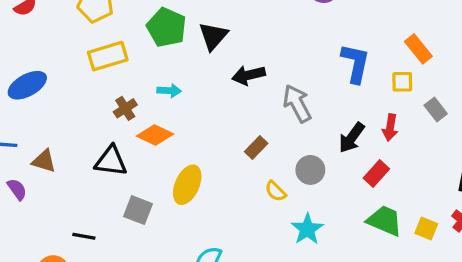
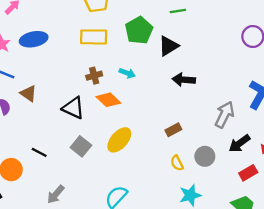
gray arrow: (297, 104) -> (225, 115), moved, turned 36

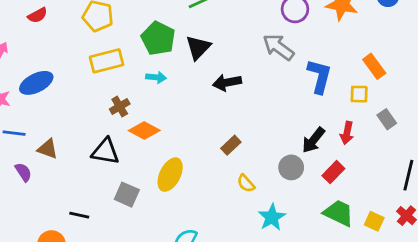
cyan arrow: (127, 73) -> (156, 77), moved
gray arrow: (225, 115) -> (278, 47), moved, turned -64
gray circle: (205, 156) -> (291, 167), moved

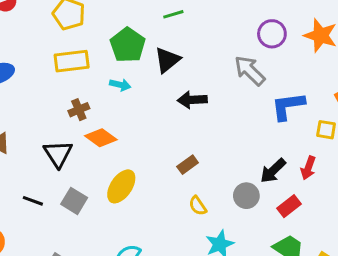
blue L-shape: (319, 76) -> (288, 106), turned -120
black triangle: (105, 151) -> (58, 154), turned 40
black line: (79, 215) -> (33, 201), moved

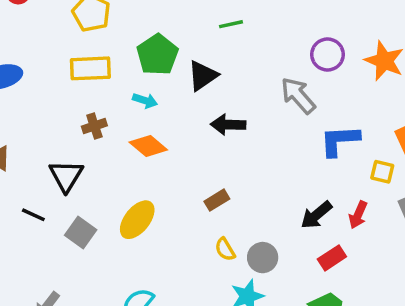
green line: (173, 14) -> (231, 24), moved
orange diamond: (101, 138) -> (148, 146), moved
gray circle: (246, 196) -> (263, 258), moved
black line: (33, 201) -> (33, 215), moved

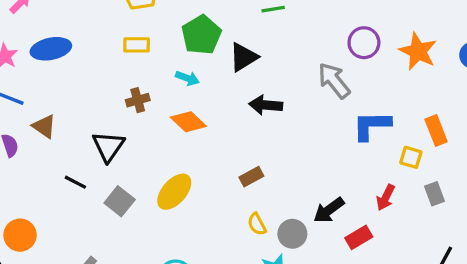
yellow rectangle: (90, 68) -> (137, 45), size x0.7
black arrow: (316, 215) -> (329, 210), moved

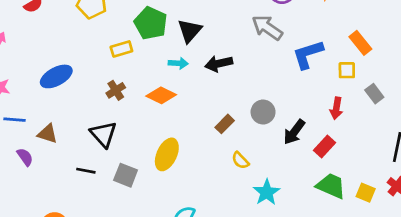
yellow rectangle: (137, 45) -> (121, 49), moved
blue ellipse: (51, 49) -> (56, 76), moved
cyan arrow: (187, 78) -> (178, 63), moved
gray circle: (292, 234) -> (263, 112), moved

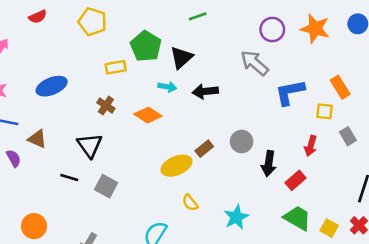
brown cross: (116, 90) -> (106, 106), turned -30
black arrow: (294, 132) -> (269, 164), turned -35
yellow ellipse: (167, 154) -> (176, 166), moved, turned 36
yellow semicircle: (240, 160) -> (190, 203), moved

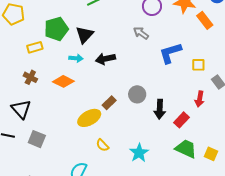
green pentagon: (146, 46) -> (56, 29), turned 30
gray arrow: (254, 63) -> (141, 33), size x0.7
orange rectangle: (340, 87) -> (205, 20), moved
red arrow: (311, 146) -> (200, 99), moved

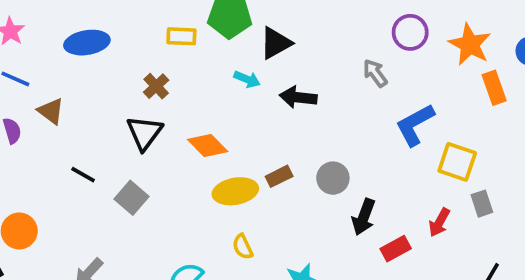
blue L-shape: (170, 53) -> (415, 125), turned -30
yellow square: (198, 65) -> (457, 162), size x1.5
orange diamond: (63, 81) -> (208, 145), moved
black triangle: (21, 109) -> (144, 133), moved

